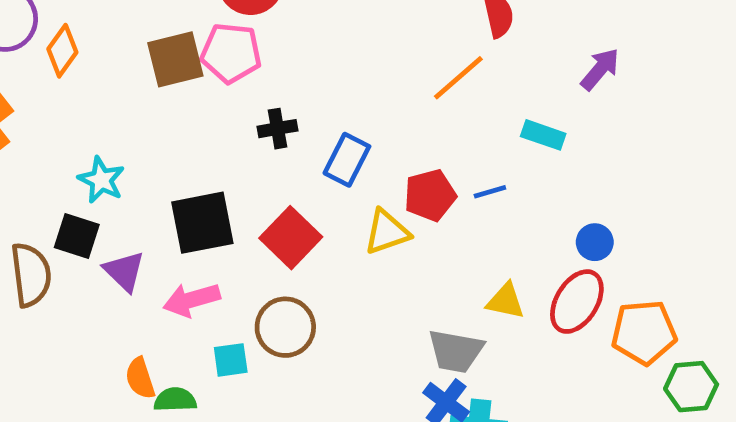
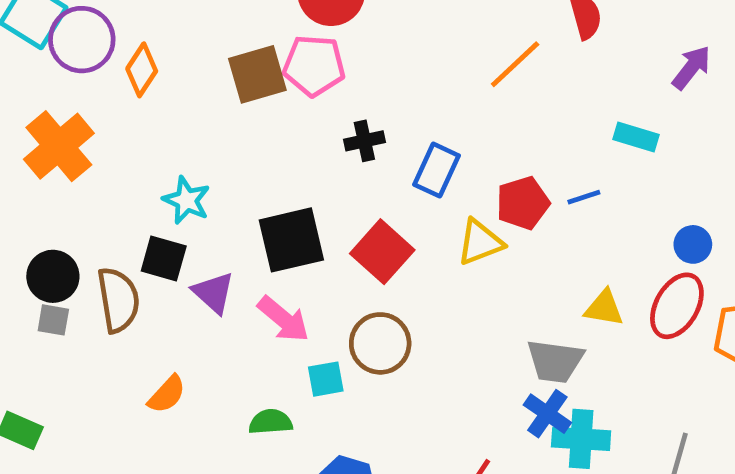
orange line: (458, 78) -> (515, 64), moved
pink arrow: (192, 300) -> (283, 319), turned -122
orange semicircle: (140, 378) -> (167, 394), moved, turned -117

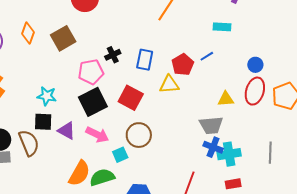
pink pentagon: (314, 66) -> (91, 72), moved
orange diamond: (142, 70) -> (28, 33), moved
yellow triangle: (480, 242) -> (169, 84), turned 30
orange semicircle: (167, 394) -> (79, 173), moved, size x1.5
green semicircle: (271, 422) -> (102, 177), size x1.4

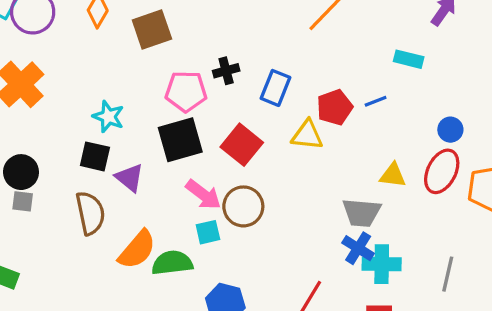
pink arrow: (97, 135) -> (203, 195), moved
brown semicircle: (29, 143) -> (90, 213), moved

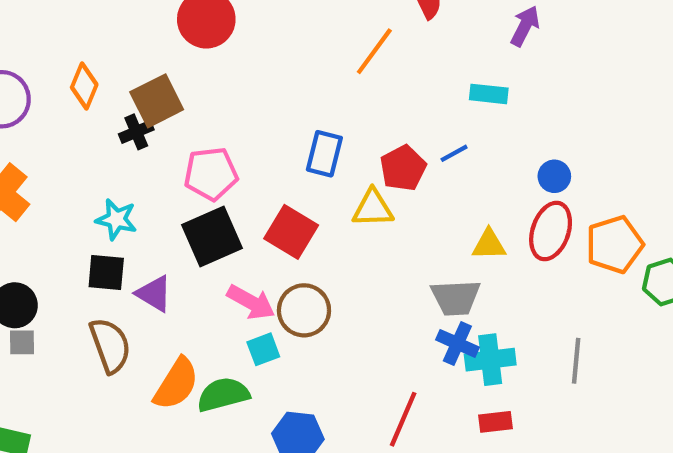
black cross: (226, 71) -> (136, 132), moved

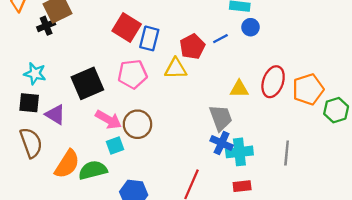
pink pentagon: (211, 174) -> (132, 74), moved
blue circle: (554, 176) -> (251, 27), moved
red square: (291, 232) -> (127, 28), moved
gray trapezoid: (456, 298) -> (221, 118), turned -108

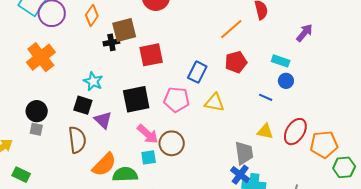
red square: (127, 28) -> (151, 55), moved, turned 35
blue line: (220, 39) -> (266, 97), moved, turned 40
red pentagon: (192, 47) -> (236, 62), moved

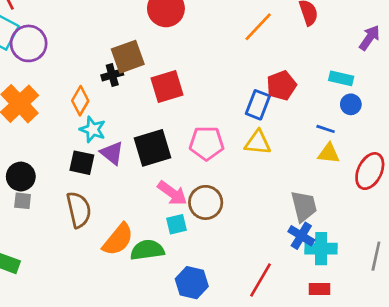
orange diamond: (92, 16) -> (80, 101), moved
orange line: (231, 29) -> (258, 27), moved
blue rectangle: (197, 72) -> (258, 105), moved
purple triangle: (103, 120) -> (112, 153), moved
yellow triangle: (265, 132) -> (329, 153), moved

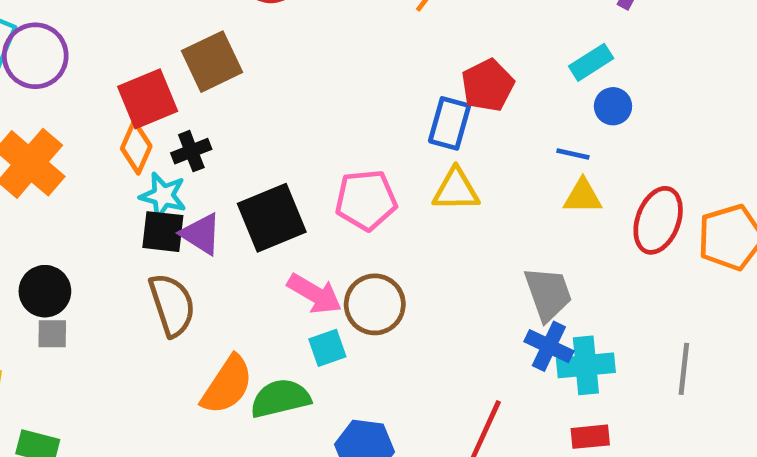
black cross: (112, 75) -> (191, 151), moved
cyan rectangle: (341, 78) -> (591, 62), turned -40
red square: (167, 87) -> (148, 99), moved
black square: (82, 163) -> (163, 232), moved
brown semicircle: (79, 210) -> (172, 305), moved

